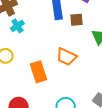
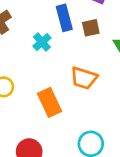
cyan cross: (17, 26) -> (42, 42), moved

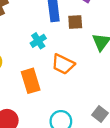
cyan cross: (42, 42) -> (38, 41), moved

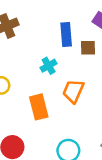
orange trapezoid: (63, 64) -> (73, 91), turned 85

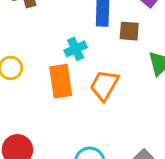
orange rectangle: (39, 107) -> (61, 81), moved

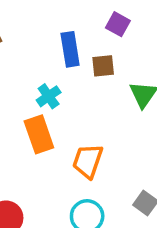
orange trapezoid: (104, 85) -> (88, 161), moved

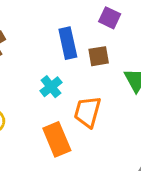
orange rectangle: (39, 134) -> (57, 139), moved
orange trapezoid: (88, 161) -> (87, 112), moved

